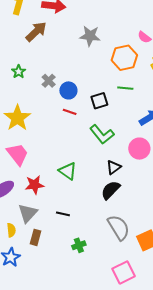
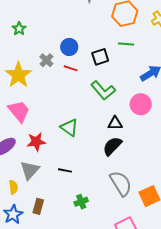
gray cross: (49, 81) -> (46, 60), moved
black triangle: (114, 167) -> (115, 123), turned 35
brown rectangle: (36, 237) -> (38, 206), moved

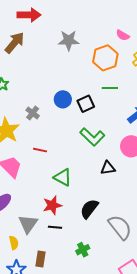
blue circle: (69, 47) -> (63, 99), moved
red line: (71, 68) -> (40, 150), moved
red star: (36, 142) -> (52, 205), moved
black semicircle: (112, 146) -> (89, 209), moved
black line: (65, 170) -> (55, 227), moved

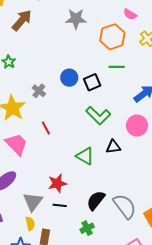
red line: (40, 150) -> (46, 128), turned 48
green triangle: (63, 177) -> (85, 156), moved
black semicircle: (89, 209) -> (96, 200), moved
yellow semicircle: (14, 243) -> (30, 224), moved

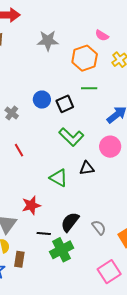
black line: (60, 205) -> (44, 234), moved
gray semicircle: (125, 206) -> (99, 227), size x0.6
green cross: (87, 228) -> (62, 250), size x1.6

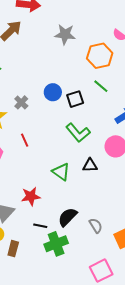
green line: (89, 88) -> (101, 86), turned 35

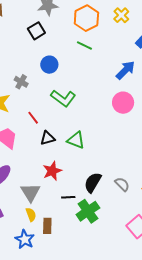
green line: (101, 86) -> (84, 46), moved
black square: (75, 99) -> (36, 31), moved
green L-shape: (78, 133) -> (63, 98), moved
black triangle: (90, 165) -> (48, 138), moved

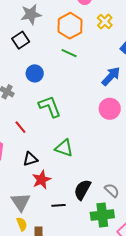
green L-shape: (63, 98) -> (50, 107), turned -145
black triangle: (48, 138) -> (30, 159), moved
green cross: (88, 211) -> (102, 215), moved, turned 30

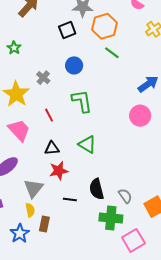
orange hexagon: (70, 26) -> (105, 26), moved
black semicircle: (82, 190) -> (97, 189), turned -55

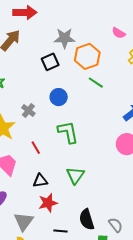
green triangle: (87, 144) -> (75, 175), turned 36

